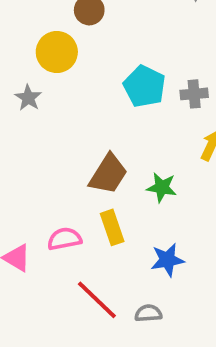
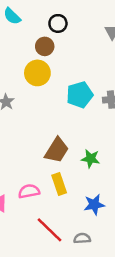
yellow circle: (57, 52) -> (37, 73), moved
cyan pentagon: (145, 86) -> (80, 95), turned 30

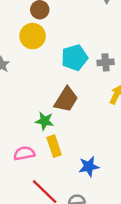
brown trapezoid: (57, 150) -> (66, 99), moved
green star: (91, 159) -> (45, 121), moved

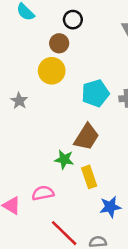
yellow rectangle: (54, 146) -> (89, 177), moved

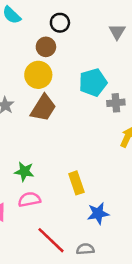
cyan pentagon: (95, 93) -> (93, 82), moved
brown trapezoid: (87, 137) -> (43, 108), moved
green star: (64, 159) -> (24, 171), moved

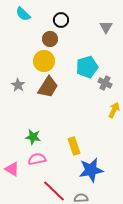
gray cross: (116, 103) -> (105, 83), turned 32
blue star: (98, 213) -> (91, 170), size x1.4

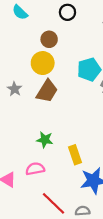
black circle: (61, 20) -> (67, 12), moved
green star: (33, 137) -> (45, 140), moved

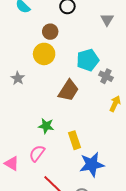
brown trapezoid: (47, 91) -> (68, 90), moved
pink semicircle: (35, 169) -> (37, 153), turned -42

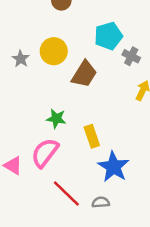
yellow circle: (44, 54) -> (54, 51), moved
pink semicircle: (37, 153) -> (45, 153), size x1.4
blue star: (92, 164) -> (113, 167), turned -30

